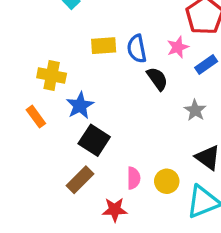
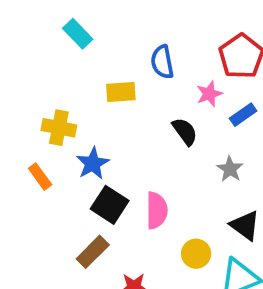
blue semicircle: (137, 49) -> (162, 62), moved
pink semicircle: (134, 178) -> (157, 210), moved, size x1.4

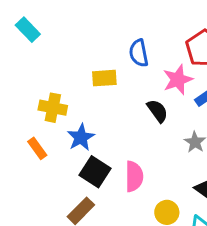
cyan rectangle: (78, 34) -> (28, 30), moved
pink star: (209, 94) -> (178, 80), size x1.4

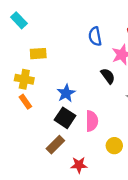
yellow rectangle: (104, 78) -> (38, 54), moved
yellow cross: (53, 108) -> (24, 79), moved
blue star: (81, 137) -> (66, 93), moved

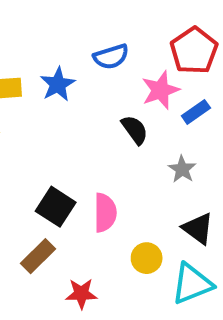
blue semicircle: (95, 36) -> (111, 57), turned -96
blue star: (66, 93) -> (58, 84), moved

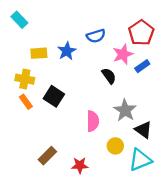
gray star: (182, 169) -> (125, 110), moved, size x1.5
black square: (56, 207) -> (54, 96), moved
brown rectangle: (38, 256) -> (47, 156), moved

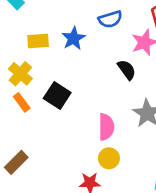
yellow cross: (25, 79) -> (20, 74), turned 30
yellow circle: (115, 146) -> (109, 158), moved
brown rectangle: (47, 156) -> (16, 162), moved

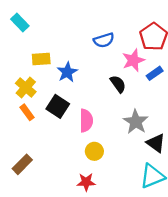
blue star: (74, 38) -> (67, 72), moved
pink semicircle: (106, 127) -> (86, 121), moved
yellow circle: (109, 158) -> (94, 151), moved

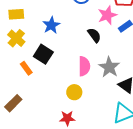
yellow rectangle: (41, 59) -> (16, 14), moved
orange rectangle: (27, 112) -> (26, 68), moved
pink semicircle: (86, 121) -> (84, 66), moved

